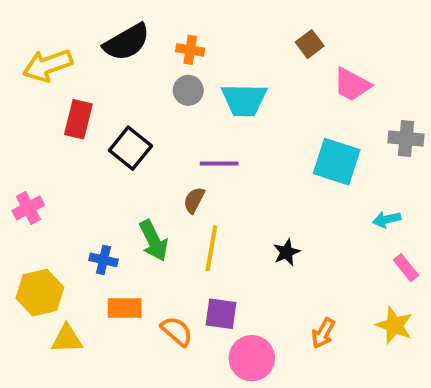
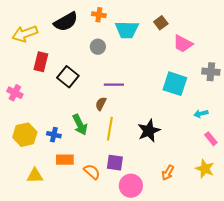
orange cross: (190, 50) -> (99, 15), moved
cyan trapezoid: (244, 100) -> (127, 30), moved
pink cross: (28, 208) -> (15, 93), moved, turned -35
black star: (287, 252) -> (149, 131), size x1.6
yellow hexagon: (40, 293) -> (25, 135), moved

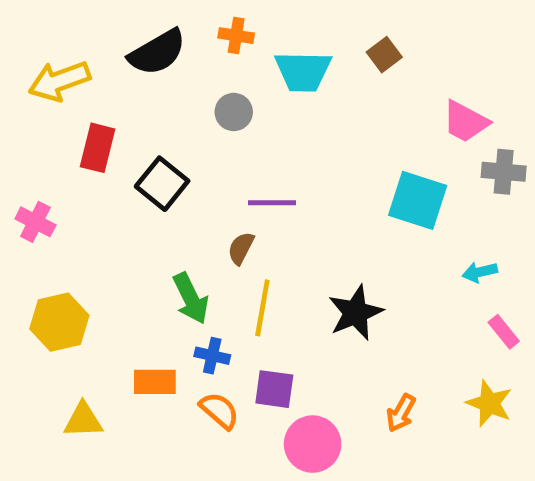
pink trapezoid: (183, 44) -> (465, 122), moved
blue cross: (54, 135) -> (212, 356), moved

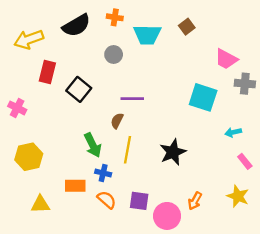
purple square: (274, 389) -> (139, 201), moved
pink circle: (313, 444) -> (167, 216), moved

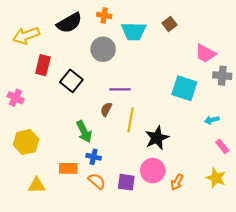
gray circle: (114, 55) -> (103, 49), size x1.5
yellow line: (128, 150) -> (131, 120), moved
pink circle: (167, 216) -> (153, 171), moved

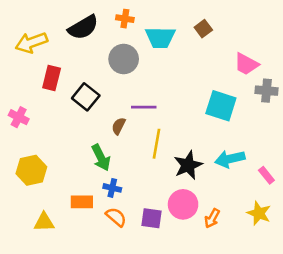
brown semicircle: (106, 109) -> (119, 126), moved
cyan arrow: (212, 120) -> (230, 159), moved, size x1.6

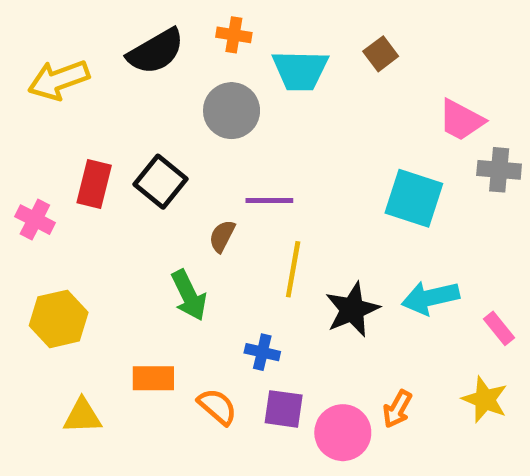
red rectangle: (52, 78) -> (94, 184), moved
blue cross: (112, 188) -> (262, 352), moved
pink circle: (183, 204) -> (343, 433), moved

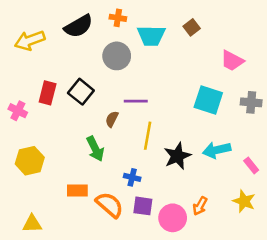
gray cross: (499, 170) -> (251, 102), moved
orange semicircle: (217, 407) -> (110, 205), size x1.4
yellow triangle: (82, 416) -> (32, 224), moved

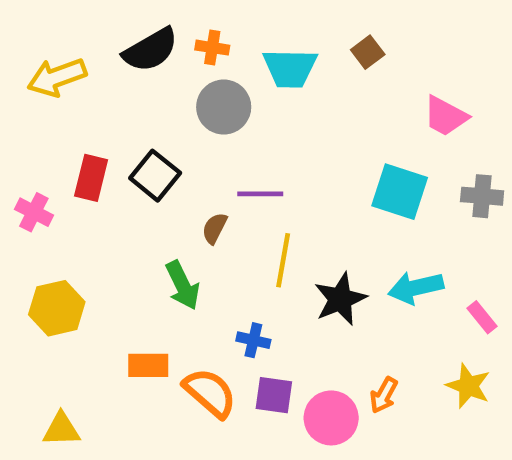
orange cross: (118, 18) -> (212, 48), moved

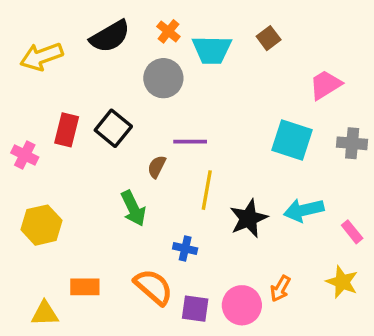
orange cross: (212, 48) -> (168, 31), moved, turned 30
pink trapezoid: (445, 116) -> (325, 85), turned 120
orange rectangle: (148, 365) -> (85, 287), moved
purple square: (274, 395) -> (195, 309), moved

